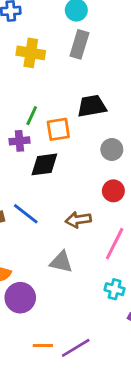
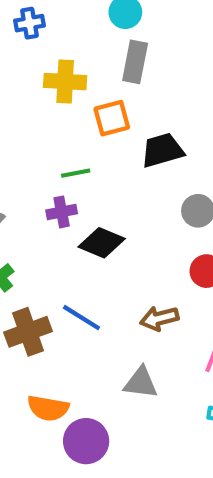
green line: (32, 116) -> (76, 173), turned 60
orange square: (58, 129) -> (112, 118), moved
black diamond: (44, 164) -> (102, 243), turned 36

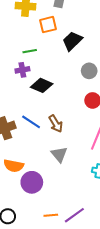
black trapezoid: (162, 150) -> (72, 41), turned -30
brown arrow: (159, 318) -> (56, 124), moved, turned -108
gray triangle: (141, 383) -> (59, 154), turned 42

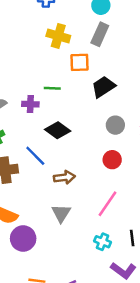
purple cross: (22, 70) -> (30, 104), moved
blue line: (31, 122) -> (35, 156), moved
brown arrow: (56, 124) -> (65, 177), turned -78

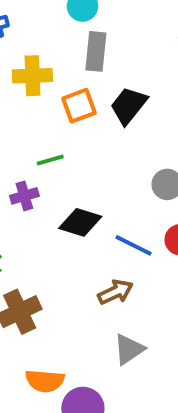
black trapezoid: (103, 87) -> (129, 106), moved
blue line: (35, 156) -> (134, 245), moved
gray triangle: (61, 213) -> (129, 349), turned 42

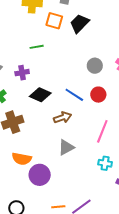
orange square: (79, 106) -> (54, 21), turned 30
purple cross: (24, 196) -> (22, 73), moved
black diamond: (80, 222) -> (40, 95), moved

